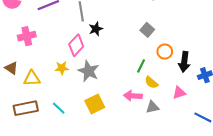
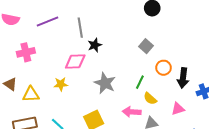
pink diamond: (76, 45) -> (75, 62), turned 45
gray star: (89, 71) -> (105, 83), moved

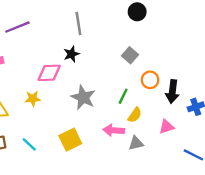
gray line: (80, 28) -> (78, 24), moved
yellow semicircle: (150, 99) -> (135, 115), turned -96

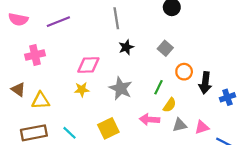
black star: (71, 54) -> (126, 47), moved
yellow star: (33, 99) -> (82, 89), moved
pink triangle: (166, 127) -> (202, 127), moved
gray triangle: (136, 143) -> (180, 125), moved

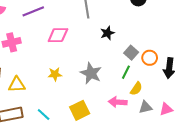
black star: (126, 47) -> (107, 33), moved
gray square: (165, 48) -> (131, 53), moved
pink diamond: (88, 65) -> (58, 35), moved

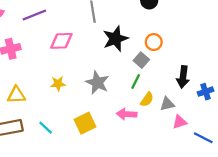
black star: (107, 33) -> (115, 39), size x1.6
orange circle: (150, 58) -> (154, 42), moved
gray triangle: (146, 107) -> (167, 104), moved

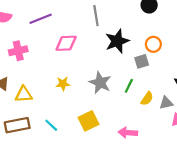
gray square: (141, 60) -> (142, 61), turned 32
green line: (136, 81) -> (129, 86), moved
pink arrow: (127, 114) -> (128, 133), moved

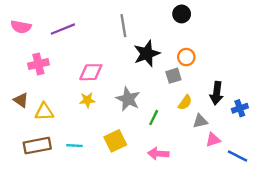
pink diamond: (66, 43) -> (91, 72), moved
green line: (129, 86) -> (154, 118), moved
yellow semicircle: (147, 99) -> (185, 102), moved
cyan line: (51, 125) -> (75, 146), turned -40

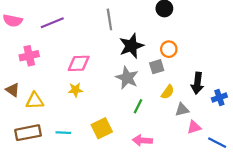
gray star: (128, 99) -> (127, 78), moved

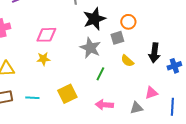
yellow semicircle: (168, 92) -> (127, 61), turned 96
gray triangle: (182, 110) -> (136, 108), moved
blue line: (217, 143) -> (172, 107), turned 66

